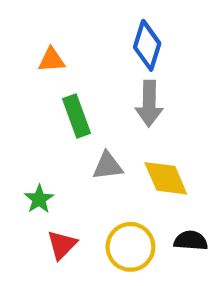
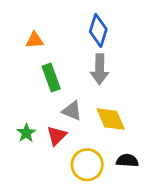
gray triangle: (108, 166) -> (72, 111), turned 30
red triangle: (62, 245) -> (57, 136), moved

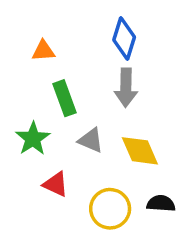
green star: (26, 133) -> (33, 139), moved, size x1.4
red triangle: (57, 136) -> (56, 184), moved, turned -50

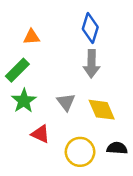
green rectangle: (64, 98) -> (17, 70), moved, turned 65
gray triangle: (91, 140) -> (66, 102), turned 30

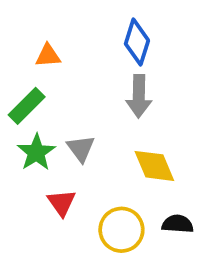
gray triangle: (66, 102) -> (81, 148), moved
red triangle: (40, 134) -> (61, 203), turned 30

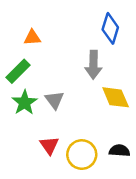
blue diamond: (137, 42) -> (110, 28), moved
yellow diamond: (154, 166) -> (116, 97), moved
red triangle: (61, 203) -> (49, 145), moved

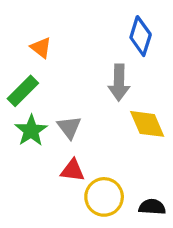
orange triangle: (32, 37) -> (41, 48), turned 42
red triangle: (49, 145) -> (73, 170), moved, turned -48
black semicircle: (119, 151) -> (152, 207), moved

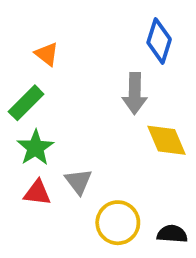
gray triangle: (69, 127) -> (78, 181), moved
red triangle: (73, 170) -> (37, 193), moved

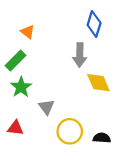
red triangle: (37, 193) -> (15, 128), moved

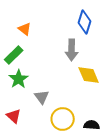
red triangle: (15, 128) -> (14, 116), turned 35

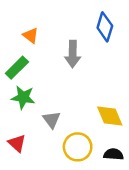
gray arrow: (72, 50) -> (73, 54), moved
yellow diamond: (89, 75) -> (110, 116), moved
green star: (19, 79) -> (23, 97), turned -30

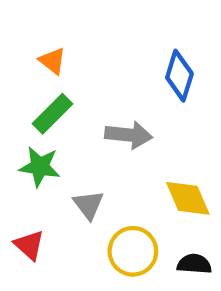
blue diamond: (105, 27) -> (179, 76), moved
gray arrow: (73, 54) -> (129, 135), moved, turned -85
green rectangle: (17, 68) -> (52, 114), moved

